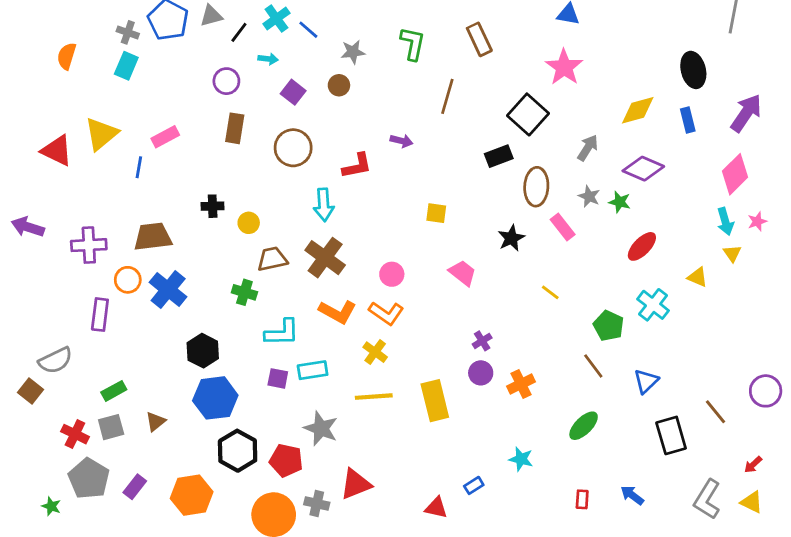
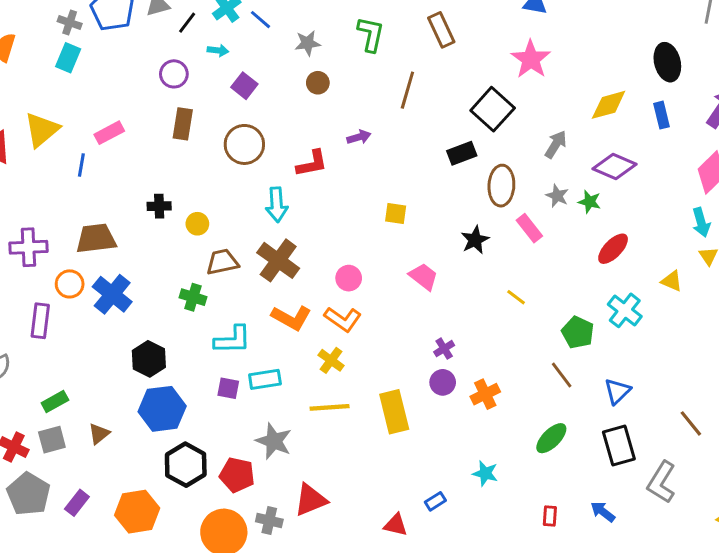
brown circle: (339, 85) -> (318, 83), moved
purple arrow: (402, 141) -> (359, 137), turned -30
black rectangle: (671, 435) -> (619, 446), moved
gray L-shape: (707, 499) -> (661, 482), moved

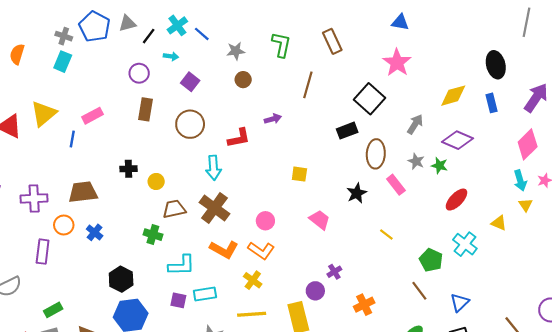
blue cross: (112, 294) -> (95, 232), size x0.6
purple circle: (443, 382) -> (315, 291), moved

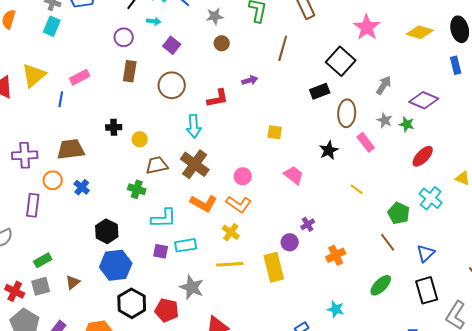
yellow diamond: (453, 96) -> (420, 32), moved, turned 32

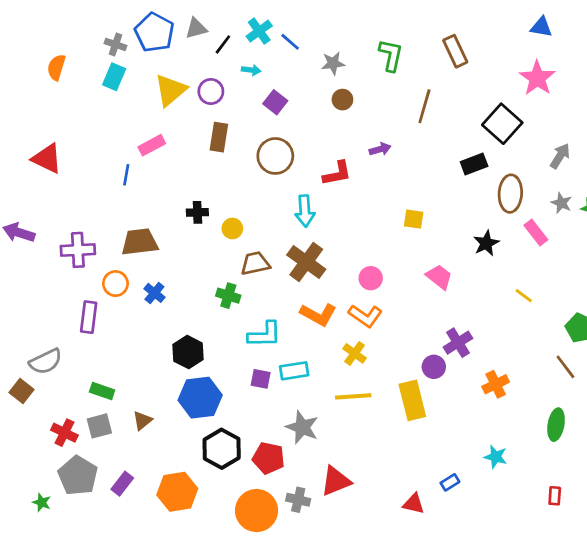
yellow triangle: (34, 75) -> (171, 90), moved
purple cross: (308, 224) -> (458, 343), size x1.5
green rectangle: (43, 260) -> (102, 391), turned 48
green ellipse: (381, 285) -> (556, 425), turned -35

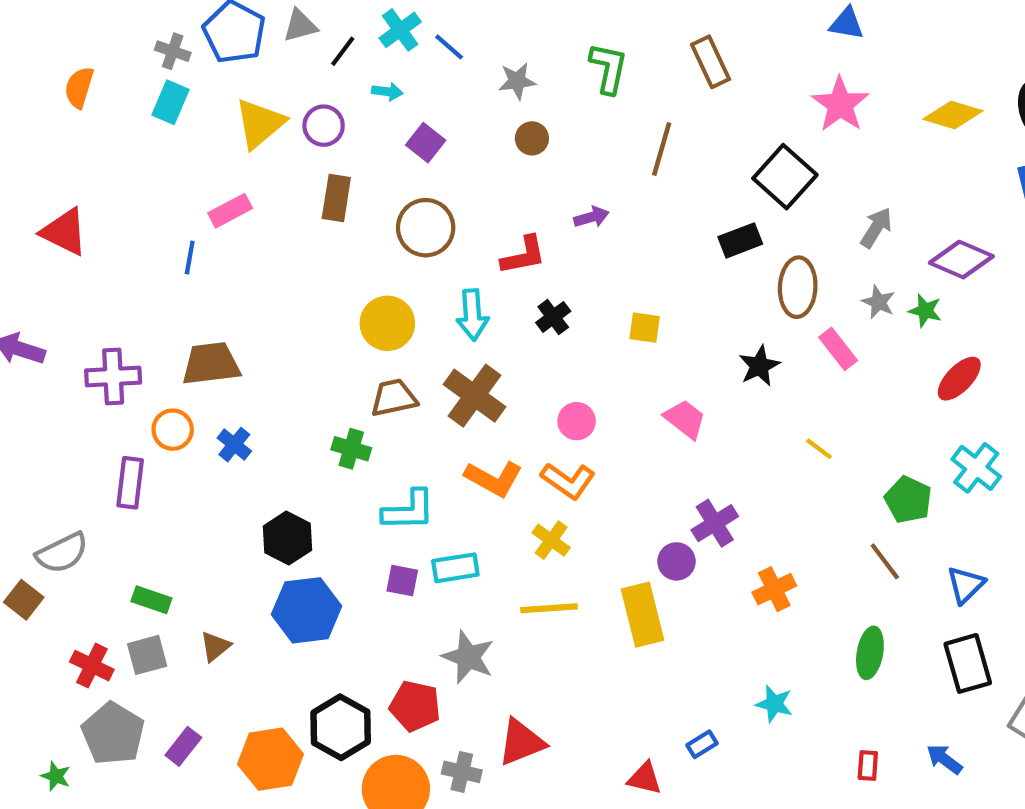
black cross: (197, 212) -> (553, 317), moved, turned -35
yellow circle: (232, 228) -> (387, 323), moved, size x1.6
black hexagon: (222, 449) -> (341, 727), moved

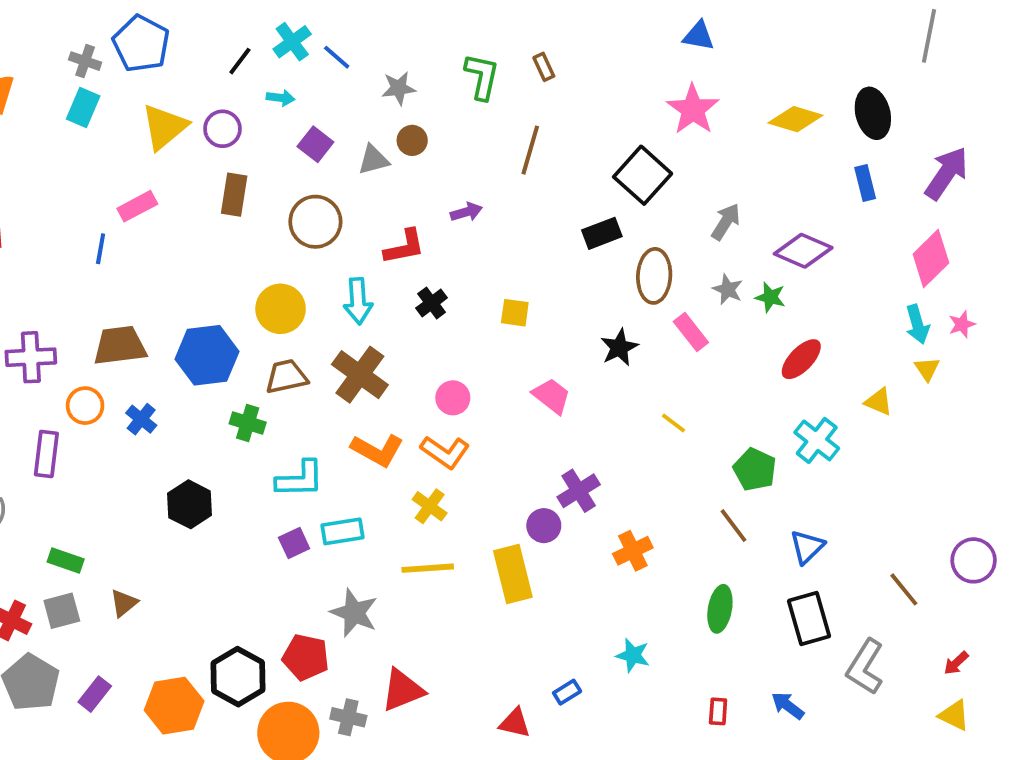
gray triangle: (300, 26) -> (373, 160), moved
brown rectangle: (711, 62) -> (544, 67), moved, size x0.6
purple square: (402, 581) -> (294, 543), turned -36
blue hexagon: (307, 610) -> (207, 355), moved

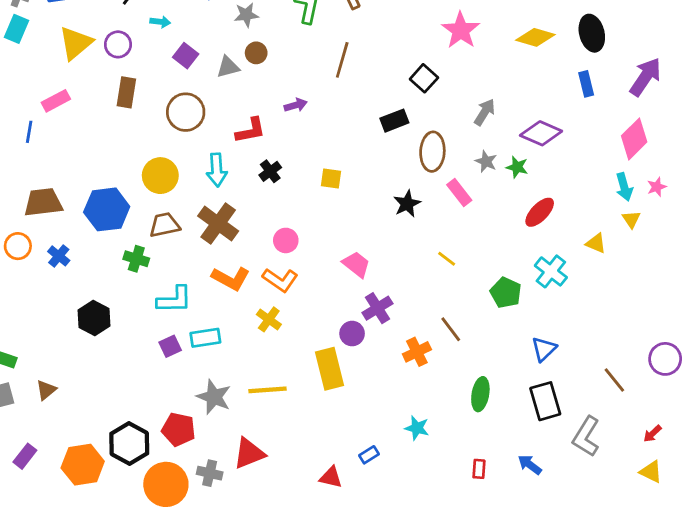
black square: (643, 175) -> (424, 78), size x0.7
pink trapezoid: (552, 396) -> (356, 264), moved
brown line: (734, 526) -> (451, 329), moved
yellow line: (428, 568) -> (267, 390), moved

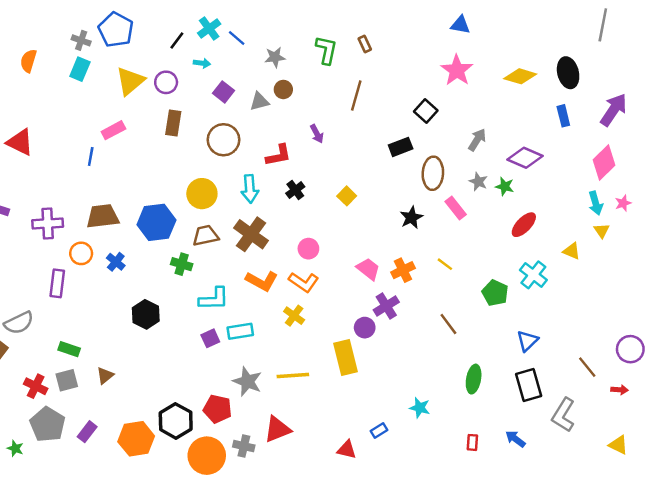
purple arrow: (296, 105) -> (317, 134), turned 78
yellow square: (331, 178) -> (347, 196), turned 36
orange cross: (417, 352) -> (403, 270), moved
red arrow: (652, 434) -> (620, 390), moved, turned -133

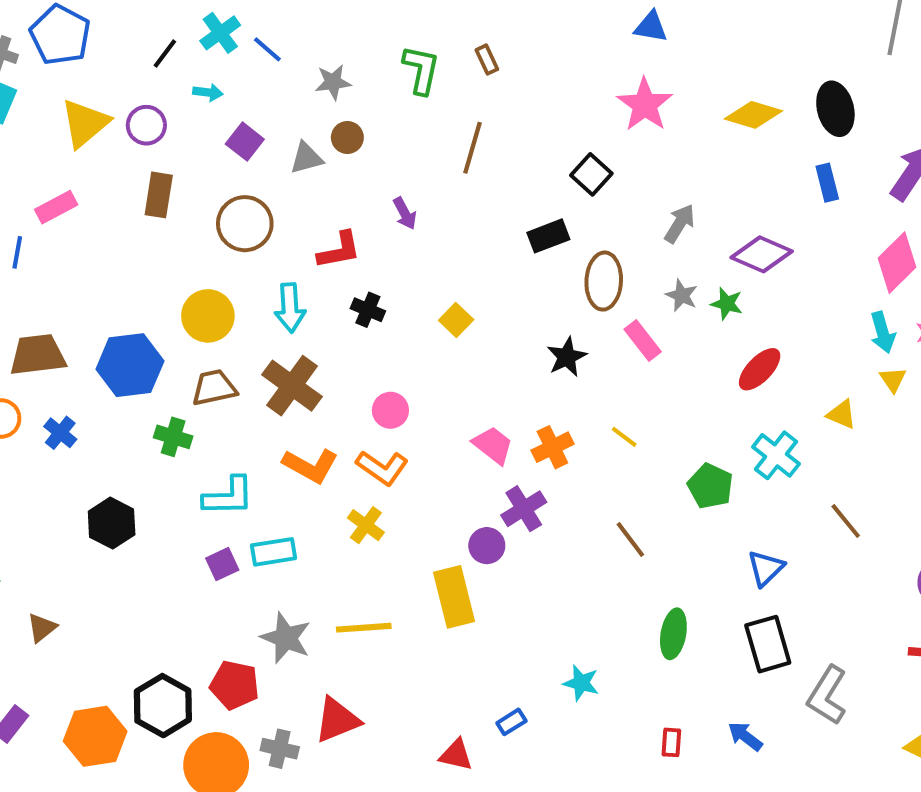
black cross: (295, 190) -> (368, 310), turned -30
brown line: (587, 367) -> (846, 521), moved

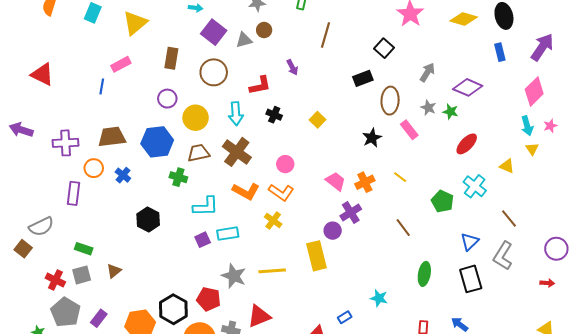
purple circle: (146, 125) -> (167, 99), moved
purple square: (245, 142) -> (214, 32), size x1.4
gray L-shape: (827, 695) -> (503, 256), moved

